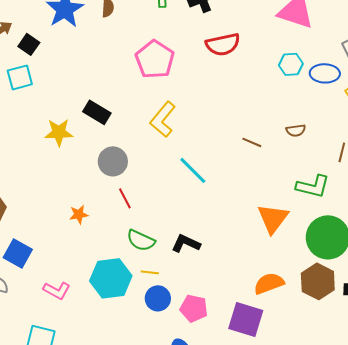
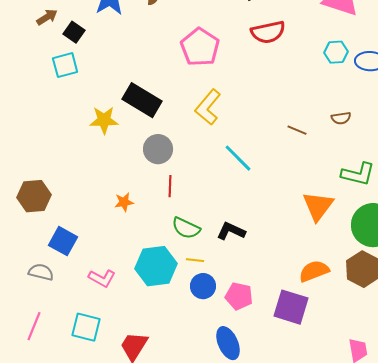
black rectangle: (97, 112) -> (142, 100), size x1.4
red line: (125, 198) -> (170, 186), turned 30

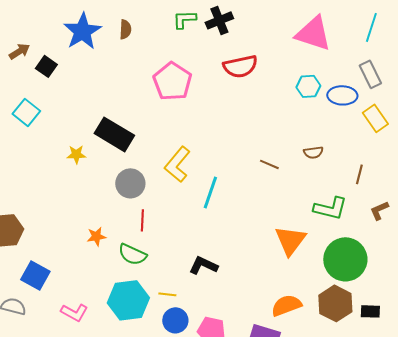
cyan square: (65, 65) -> (26, 112), moved, turned -36
yellow L-shape: (208, 107) -> (177, 164), moved
yellow star: (104, 120) -> (76, 154), size x0.7
cyan line: (238, 158) -> (210, 192), turned 64
green semicircle: (186, 228) -> (132, 254), moved

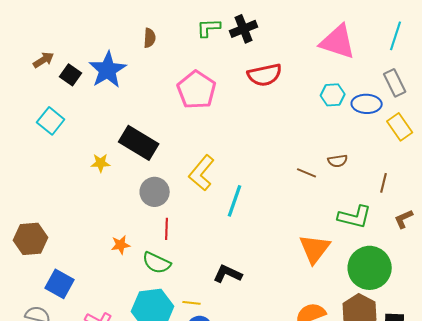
blue star: (82, 31) -> (108, 70), moved
brown line: (269, 164) -> (307, 173), moved

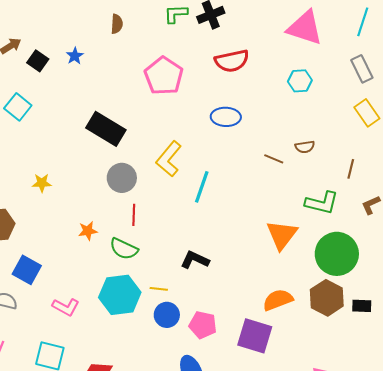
blue star: (108, 70) -> (75, 56), size x0.5
blue ellipse: (367, 104) -> (226, 117), moved
yellow star: (101, 163) -> (42, 183), moved

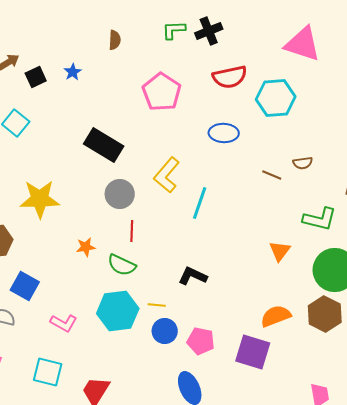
black square: (38, 61) -> (36, 77), turned 30
cyan hexagon: (300, 81) -> (276, 98), moved, size x1.6
yellow star: (42, 183) -> (40, 199), size x2.0
orange triangle: (282, 235) -> (280, 251), size x0.7

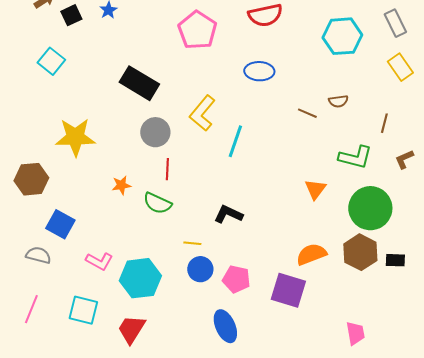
cyan hexagon: (276, 98) -> (342, 36), moved
cyan hexagon: (118, 311) -> (140, 278), moved

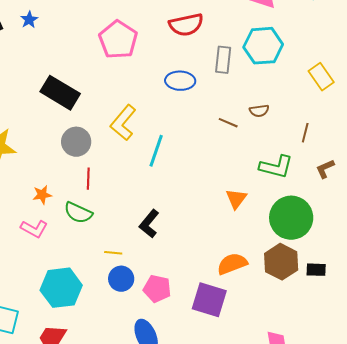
gray rectangle: (395, 23) -> (223, 60), moved, turned 32
black L-shape: (228, 214) -> (149, 224), turned -76
pink L-shape: (99, 261) -> (34, 229), moved

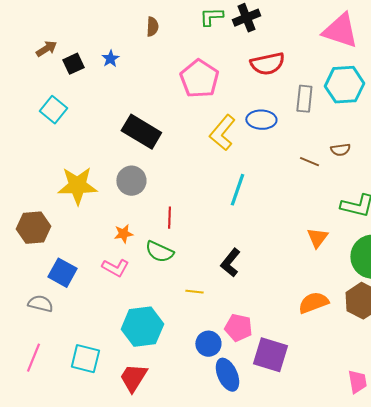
yellow L-shape: (123, 123) -> (222, 133), moved
gray circle: (76, 142) -> (131, 181), moved
blue circle: (121, 279) -> (208, 344), moved
purple square: (209, 300) -> (270, 355), moved

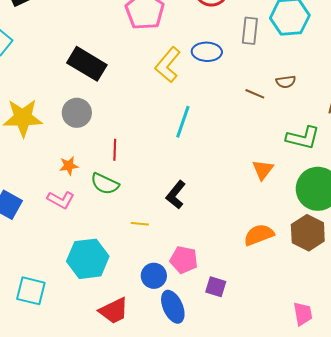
purple square: (270, 355) -> (216, 287), size x0.6
red trapezoid: (133, 378) -> (114, 311), moved, turned -148

